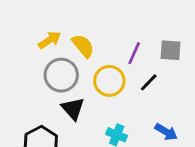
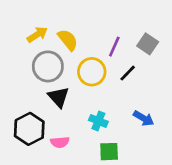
gray square: (171, 50) -> (148, 44), turned 30

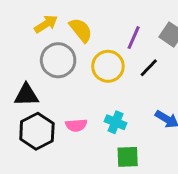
black triangle: (58, 97) -> (26, 95), moved, turned -50
pink semicircle: (60, 142) -> (76, 125), moved

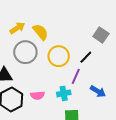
purple line: (134, 38) -> (76, 76), moved
cyan cross: (116, 122) -> (64, 93), turned -32

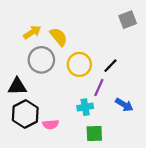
gray square: (101, 35) -> (128, 20), moved, turned 35
pink semicircle: (38, 95) -> (51, 124), moved

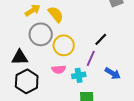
yellow circle: (79, 64) -> (64, 45), moved
pink semicircle: (51, 124) -> (59, 69), moved

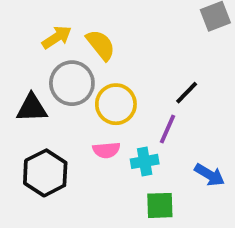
black triangle: (20, 57) -> (32, 108), moved
blue arrow: (113, 73) -> (210, 175), moved

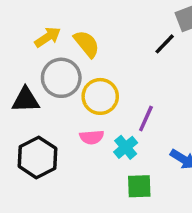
black line: (187, 93) -> (165, 44), moved
cyan cross: (145, 161) -> (126, 147), turned -30

